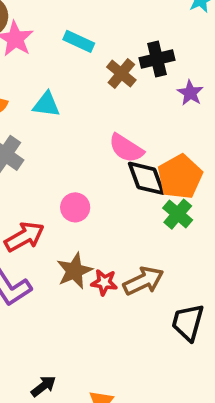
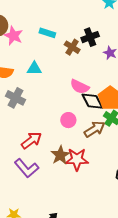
pink circle: (75, 207) -> (68, 120), moved
brown arrow: (143, 281) -> (95, 129), moved
red star: (104, 282) -> (77, 159), size x1.6

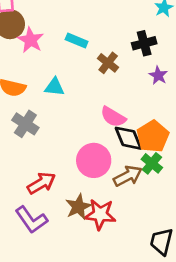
black cross: (90, 37) -> (144, 43), moved
pink circle: (68, 120) -> (94, 160), size x1.6

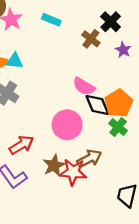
black cross: (144, 43) -> (111, 22), turned -30
brown cross: (108, 63) -> (91, 39), moved
cyan triangle: (54, 87) -> (14, 61), moved
brown arrow: (128, 176) -> (89, 159), moved

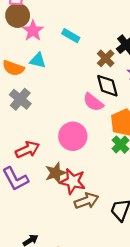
cyan triangle: (14, 61) -> (38, 60), moved
black diamond: (97, 105) -> (107, 86), moved
brown arrow: (89, 159) -> (86, 201), moved

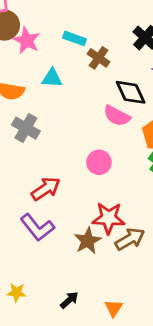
brown cross: (106, 58) -> (99, 58), moved
cyan triangle: (38, 60) -> (52, 78), moved
pink circle: (73, 136) -> (99, 162), size x0.7
brown star: (56, 173) -> (88, 241), moved

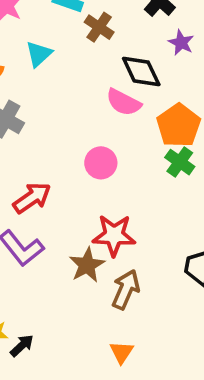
cyan triangle: (52, 78) -> (39, 54), turned -45
brown arrow: (130, 239) -> (126, 289), moved, turned -36
black arrow: (69, 300) -> (22, 346), moved

